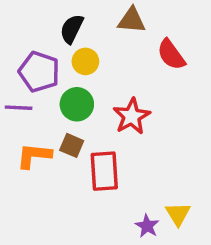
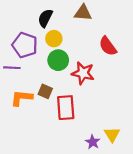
red semicircle: (171, 55) -> (108, 46), moved
green circle: (77, 104) -> (58, 60), moved
red star: (132, 116) -> (83, 73), turned -30

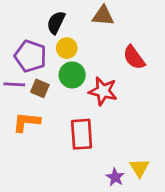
brown square: (45, 91) -> (40, 88), moved

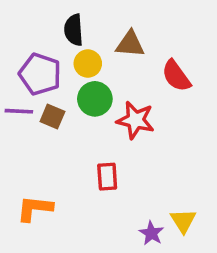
brown triangle: (103, 16) -> (130, 44), moved
black semicircle: (56, 23) -> (74, 30), turned -30
orange L-shape: (26, 122) -> (35, 208), moved
red rectangle: (82, 134) -> (107, 177), size x0.7

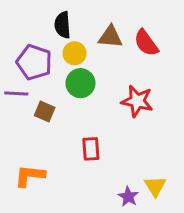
red semicircle: (176, 76) -> (146, 43), moved
brown square: (52, 117) -> (45, 112), moved
red star: (136, 120) -> (137, 101), moved

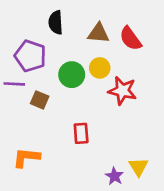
yellow circle: (75, 53) -> (100, 68), moved

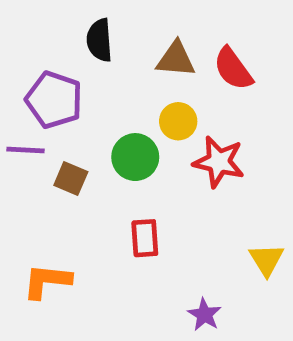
green circle: (72, 75) -> (135, 157), moved
yellow triangle: (138, 167) -> (266, 260), moved

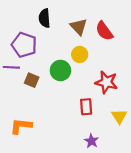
brown triangle: (176, 59) -> (79, 27), turned 42
red star: (219, 162) -> (106, 82), moved
red rectangle: (145, 238) -> (86, 107), moved

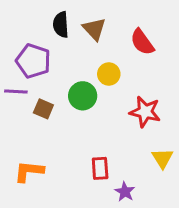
brown triangle: (79, 27) -> (94, 29), moved
red rectangle: (86, 107) -> (100, 168), moved

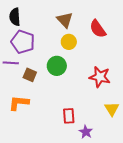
black semicircle: (61, 25) -> (15, 17), moved
yellow circle: (109, 74) -> (69, 42), moved
orange L-shape: (29, 171) -> (19, 103), moved

